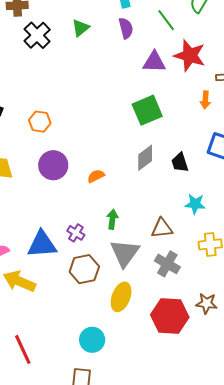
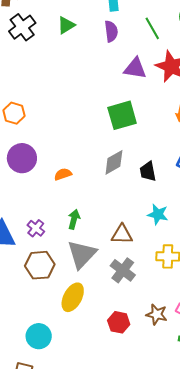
red hexagon: (170, 316) -> (119, 322), size x0.6

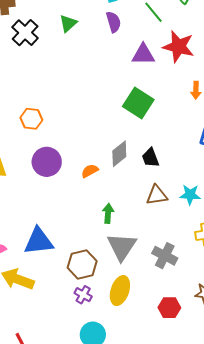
green square: (122, 115) -> (138, 103), turned -32
gray diamond: (114, 162) -> (119, 154), moved
black trapezoid: (148, 171) -> (150, 158), moved
purple cross: (36, 228) -> (83, 295), moved
brown triangle: (122, 234) -> (157, 195), moved

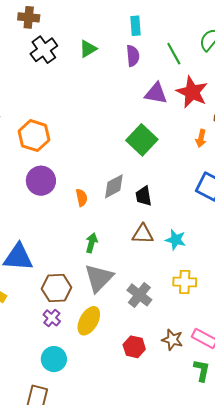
orange hexagon: (31, 119) -> (34, 136), size x1.4
orange semicircle: (90, 171) -> (82, 198), turned 96

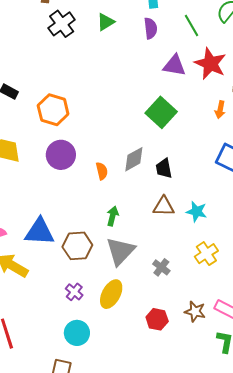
yellow cross: (185, 282) -> (206, 254), turned -35
brown hexagon: (57, 288) -> (77, 246), moved
gray cross: (139, 295) -> (161, 267), size x0.7

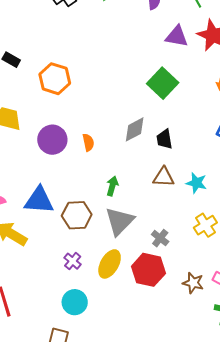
purple circle: (61, 155) -> (52, 140), moved
orange semicircle: (102, 171) -> (88, 142), moved
red hexagon: (157, 319) -> (148, 270), moved, size x1.5

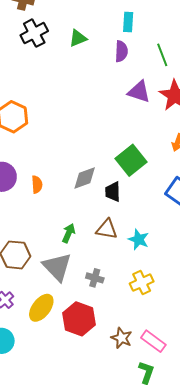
green square: (163, 83) -> (131, 160), moved
green arrow: (112, 186) -> (69, 233), moved
gray triangle: (120, 221) -> (57, 267), turned -36
gray cross: (160, 238) -> (95, 278), moved, turned -30

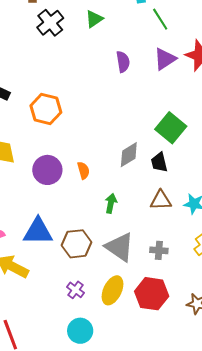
purple semicircle: (121, 51) -> (123, 62), moved
green line: (162, 55) -> (160, 19), moved
purple triangle: (139, 92) -> (165, 59), turned -40
green arrow: (69, 233) -> (111, 203), moved

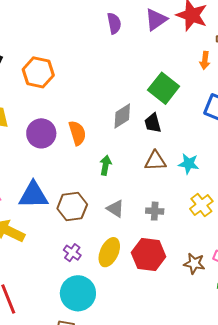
orange semicircle: (83, 170) -> (77, 133), size x1.4
gray triangle: (120, 247) -> (115, 209), size x0.6
cyan circle: (80, 331) -> (78, 293), size x1.4

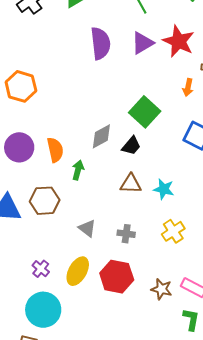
purple semicircle: (114, 23) -> (100, 43), size x1.5
black trapezoid: (153, 123) -> (131, 146), turned -130
green arrow: (106, 165) -> (78, 170), moved
brown hexagon: (72, 207) -> (45, 201), moved

